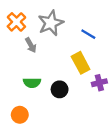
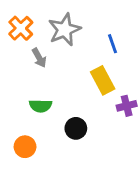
blue line: (88, 34) -> (113, 44), turned 40
black circle: (60, 89) -> (76, 128), moved

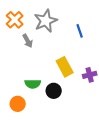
yellow rectangle: (103, 80) -> (65, 67), moved
green semicircle: (41, 106) -> (33, 84), moved

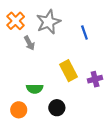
black circle: (54, 91) -> (57, 108), moved

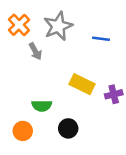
blue line: (84, 32) -> (101, 39), turned -64
yellow rectangle: (69, 71) -> (82, 84), turned -36

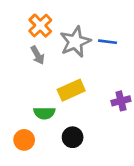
orange cross: (19, 25) -> (40, 26), moved
gray star: (58, 26) -> (75, 42), moved
yellow rectangle: (82, 84) -> (71, 90), moved, turned -50

